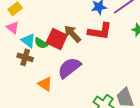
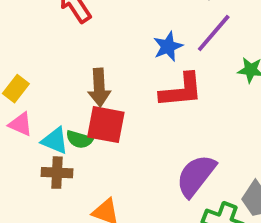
brown arrow: (72, 34) -> (99, 88), moved, turned -126
purple semicircle: (69, 68) -> (196, 176), moved

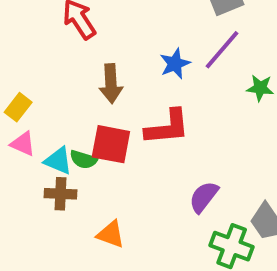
brown arrow: (99, 88) -> (111, 84), moved
red L-shape: (181, 90) -> (167, 127), moved
purple semicircle: (196, 176) -> (204, 197), size x0.7

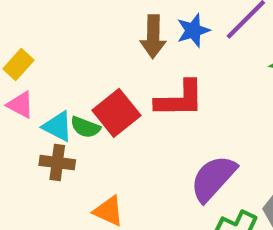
brown arrow: (111, 84) -> (153, 37), moved
red square: (111, 144) -> (116, 113), turned 36
purple semicircle: (204, 197) -> (213, 178), size x1.4

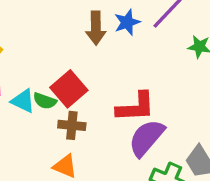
red L-shape: (180, 99) -> (136, 107), moved
brown cross: (57, 163) -> (72, 125), moved

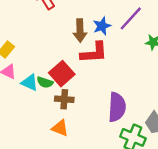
red L-shape: (136, 107) -> (94, 53), moved
purple semicircle: (146, 138) -> (117, 107), turned 144

